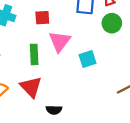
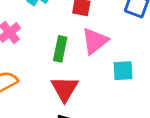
red triangle: (31, 87) -> (65, 89), moved

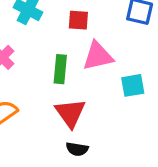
pink triangle: (95, 41) -> (98, 56), turned 32

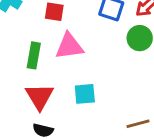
cyan square: (133, 85) -> (85, 94), moved

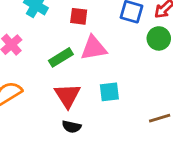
green rectangle: (34, 55) -> (61, 57), turned 50

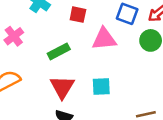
pink triangle: (94, 48) -> (104, 39), moved

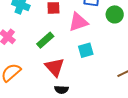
cyan square: (101, 86) -> (86, 50), moved

